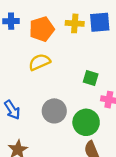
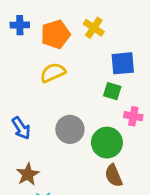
blue square: (100, 22) -> (123, 63), moved
yellow cross: (75, 23) -> (94, 28), turned 30

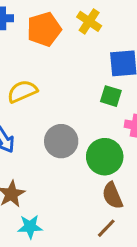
yellow semicircle: (53, 73) -> (22, 91), moved

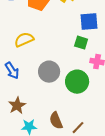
brown semicircle: (112, 196) -> (56, 121), moved

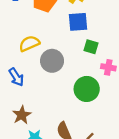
blue square: (89, 22) -> (78, 22), moved
gray circle: (49, 72) -> (52, 61), moved

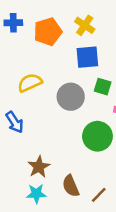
gray circle: (52, 61) -> (71, 97), moved
brown star: (22, 115) -> (39, 167), moved

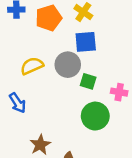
green square: (103, 87) -> (88, 81), moved
gray circle: (71, 97) -> (68, 65), moved

